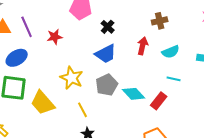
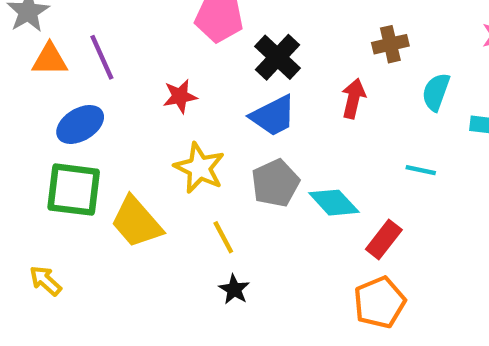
black cross: (108, 27) -> (278, 57), size x1.5
red star: (55, 37) -> (180, 96), moved
cyan semicircle: (171, 52) -> (436, 92), moved, turned 132
red rectangle: (159, 101) -> (384, 239), moved

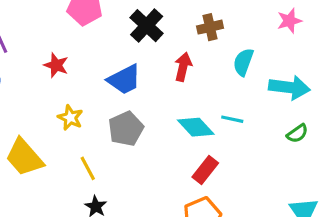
black cross: (278, 57) -> (147, 26), moved
red star: (180, 96) -> (56, 65), turned 30
yellow star: (199, 168) -> (70, 118), size x0.7
cyan diamond: (334, 203) -> (196, 127), moved

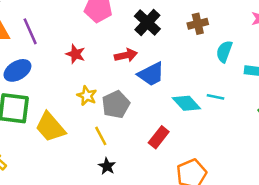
red arrow: (183, 67) -> (126, 55), moved, turned 65
blue trapezoid: (124, 79) -> (151, 74), moved
gray pentagon: (126, 129) -> (116, 104), moved
red rectangle: (205, 170) -> (159, 137), moved

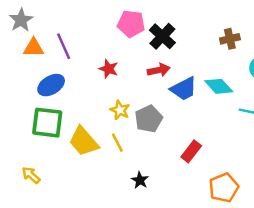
black cross: (147, 22) -> (162, 36), moved
cyan diamond: (186, 103) -> (219, 86), moved
yellow line: (101, 136) -> (117, 143), moved

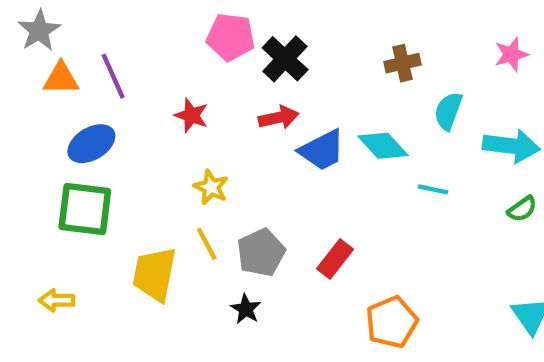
gray pentagon: (149, 119) -> (261, 252), moved
yellow trapezoid: (84, 141) -> (154, 274), moved, turned 52
yellow arrow: (31, 175) -> (57, 300), turned -42

